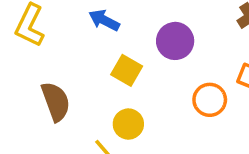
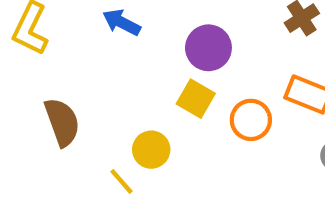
yellow square: (127, 70) -> (196, 99), moved

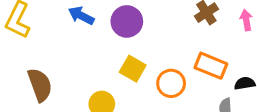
purple circle: (208, 48) -> (127, 21), moved

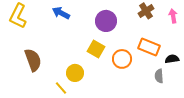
purple circle: (127, 21) -> (106, 21), moved

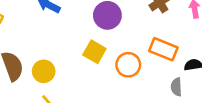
yellow circle: (75, 73) -> (44, 71), moved

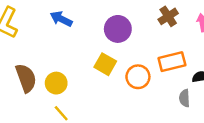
orange rectangle: (163, 49) -> (172, 62), turned -36

